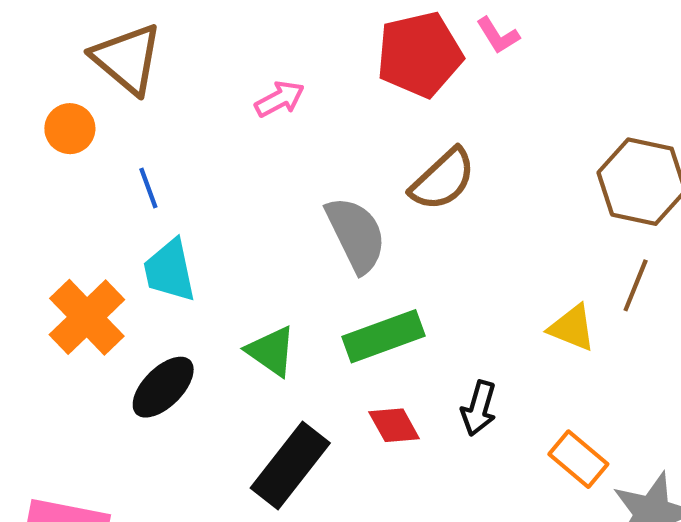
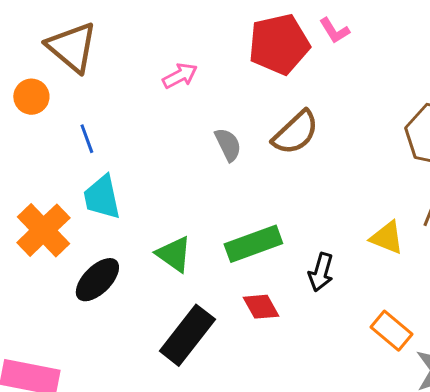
gray semicircle: (356, 235) -> (228, 145), moved, size x0.6
black arrow: (479, 408) -> (321, 272), moved

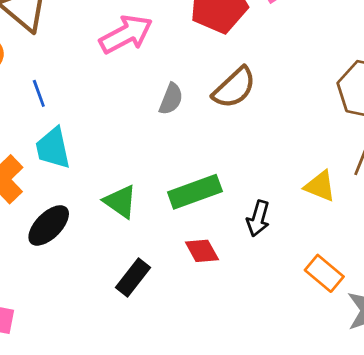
pink arrow: (180, 76) -> (126, 34), size x1.6
gray semicircle: (228, 145) -> (171, 99), turned 48
black rectangle: (187, 335) -> (133, 278), size x0.7

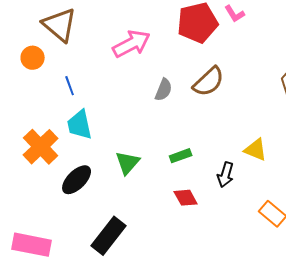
yellow triangle: (320, 186) -> (256, 150), moved
green rectangle: (195, 192) -> (181, 156), size x0.6
green triangle: (120, 202) -> (128, 163), turned 36
black rectangle: (133, 278) -> (109, 236), moved, size x1.4

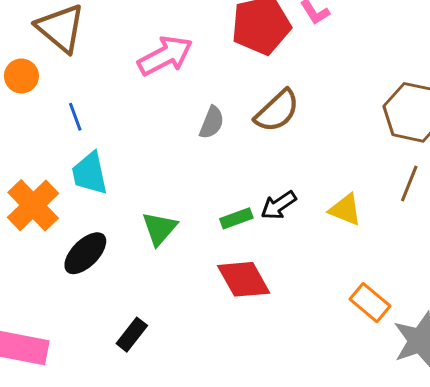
black arrow: (226, 175) -> (279, 205), moved, turned 40
red diamond: (186, 198) -> (244, 279), size x1.5
black rectangle: (109, 236) -> (132, 335), size x0.6

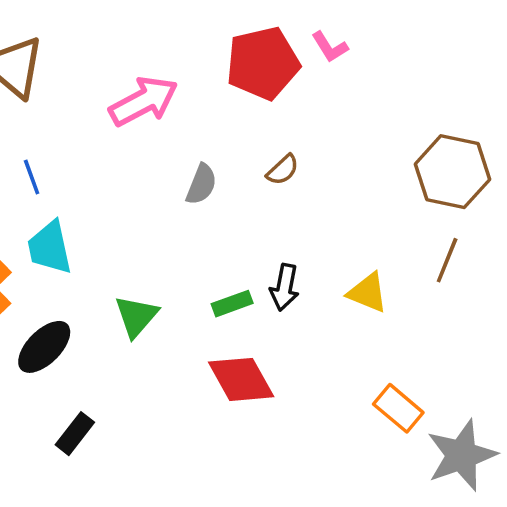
brown semicircle: (277, 111) -> (283, 170), size x0.6
black arrow: (279, 205) -> (284, 287), turned -45
black rectangle: (132, 335) -> (75, 434), moved

